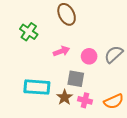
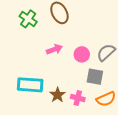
green cross: (29, 32) -> (28, 19), moved
gray square: (76, 79) -> (95, 77), moved

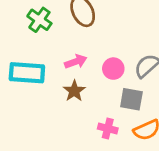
cyan rectangle: (30, 85) -> (27, 73), moved
brown star: (57, 95) -> (74, 91), moved

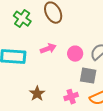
brown star: (74, 91) -> (37, 94), moved
pink cross: (108, 129) -> (71, 97), turned -32

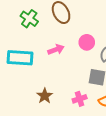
pink circle: (75, 54) -> (87, 42), moved

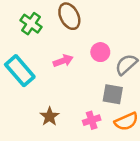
cyan rectangle: (20, 58) -> (20, 71), turned 45

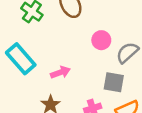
pink arrow: (63, 61) -> (60, 72), moved

